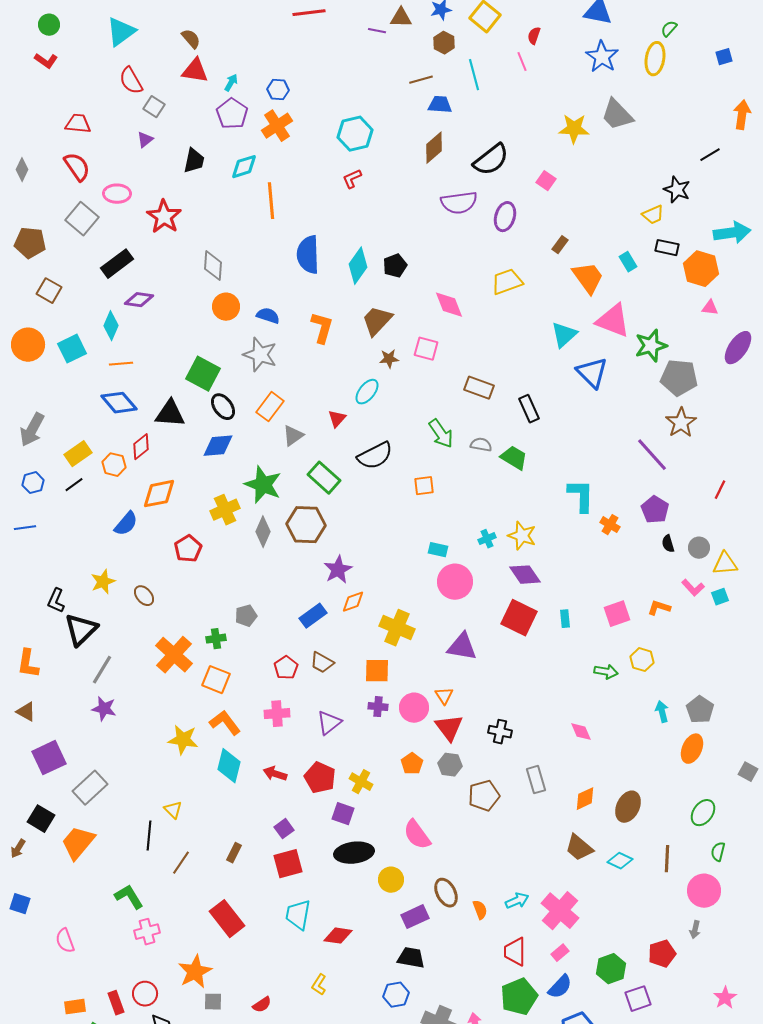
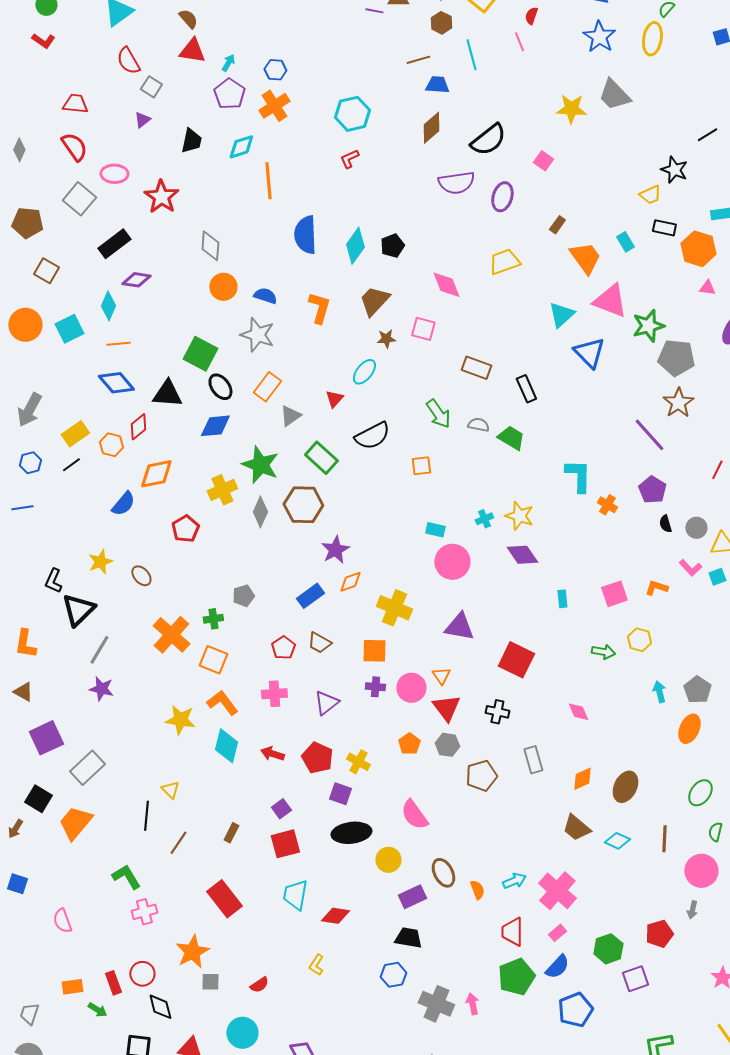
red square: (519, 618) -> (516, 660), moved

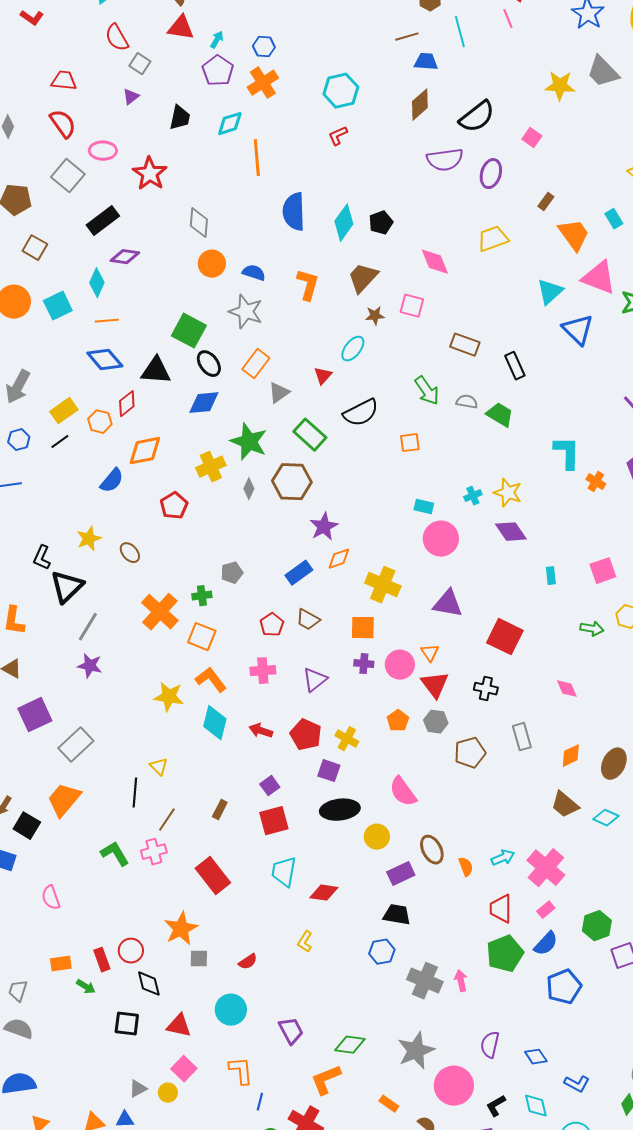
gray diamond: (260, 512) -> (249, 489), size x0.7
black square: (38, 799) -> (27, 826), moved
pink cross: (144, 912) -> (154, 852), moved

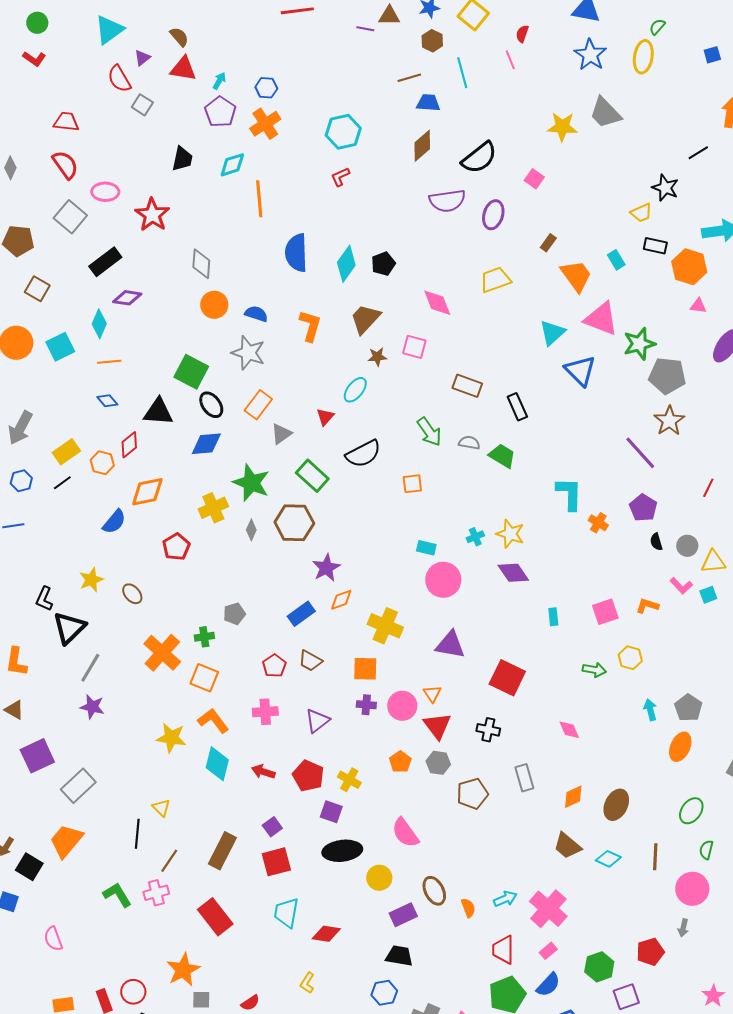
purple triangle: (131, 97) -> (142, 58), moved
blue diamond: (105, 360) -> (107, 401), size x0.6
brown rectangle: (220, 810) -> (222, 851), size x1.8

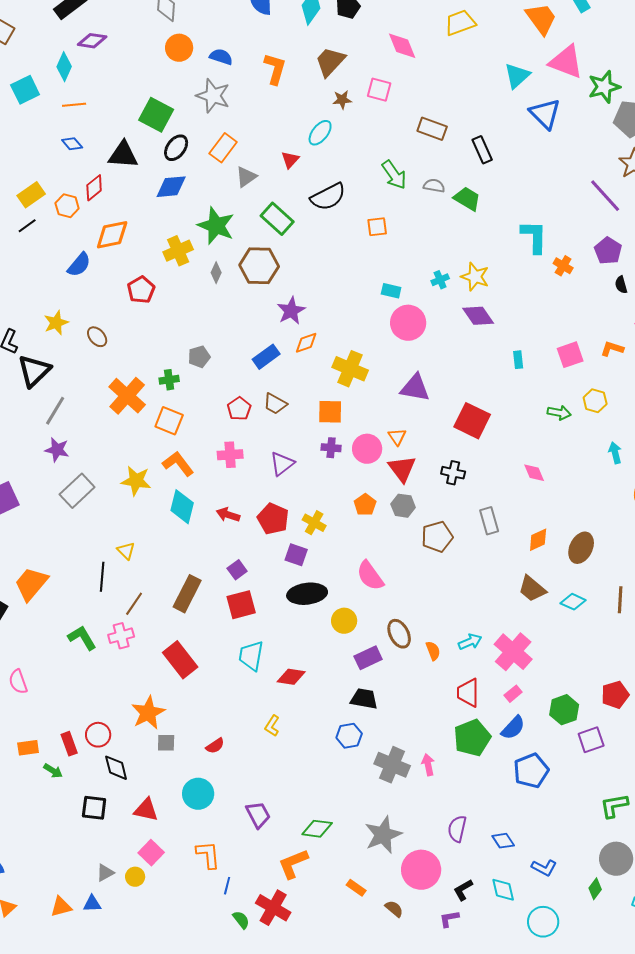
black ellipse: (211, 405) -> (176, 148), turned 72
gray rectangle: (78, 786) -> (77, 491), moved

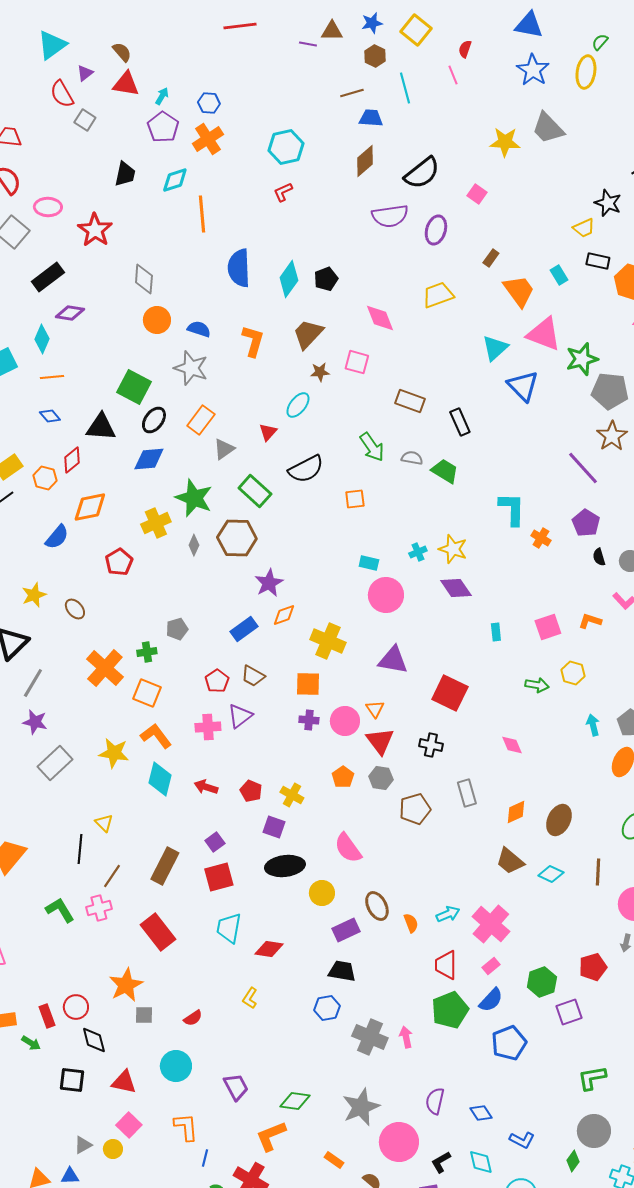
purple triangle: (282, 464) -> (240, 716), moved
red pentagon: (273, 519) -> (251, 791), size x0.7

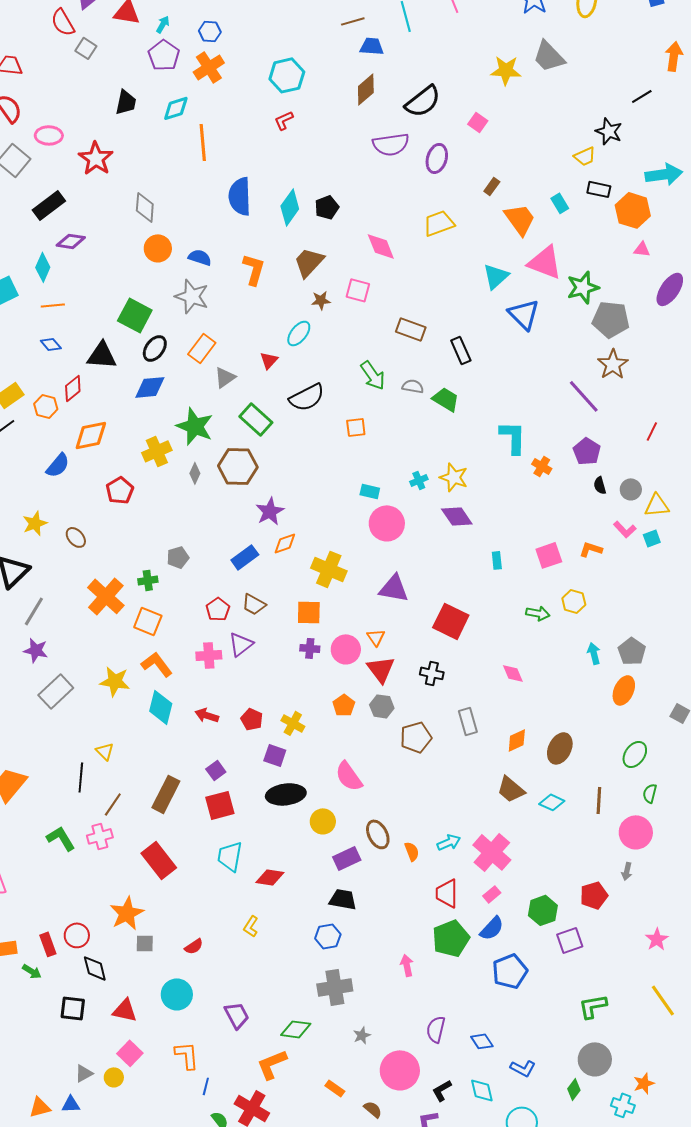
gray cross: (370, 1037) -> (335, 987), moved, turned -32
gray star: (361, 1107) -> (362, 1035), size x0.5

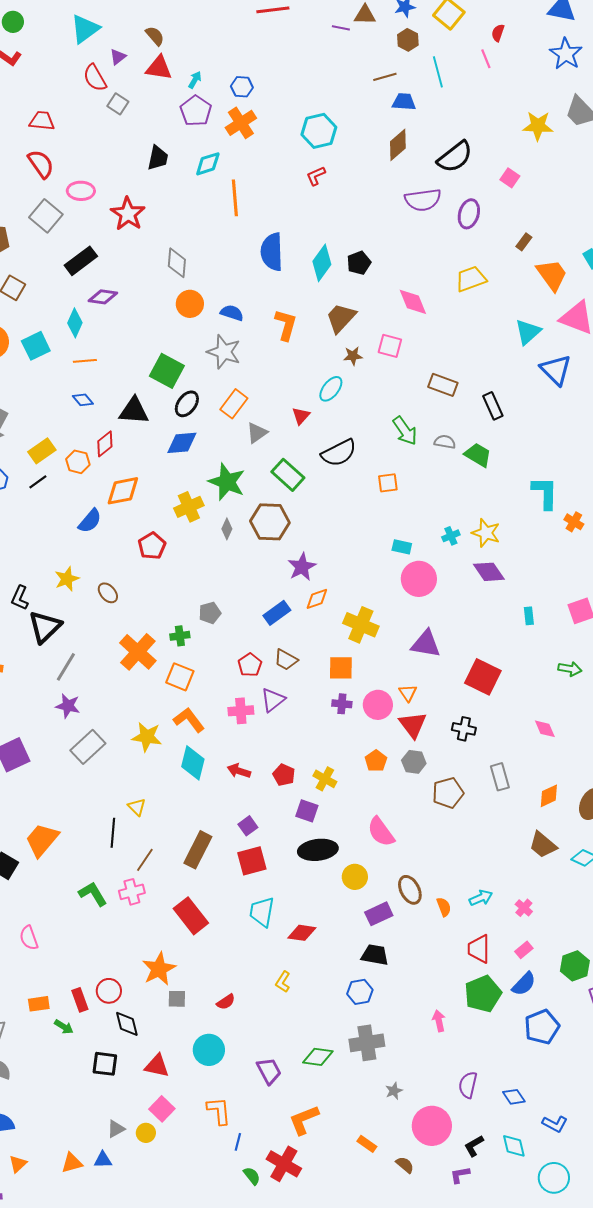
pink cross: (492, 852) -> (524, 908), size x0.5
green diamond: (296, 1029) -> (318, 1057), moved

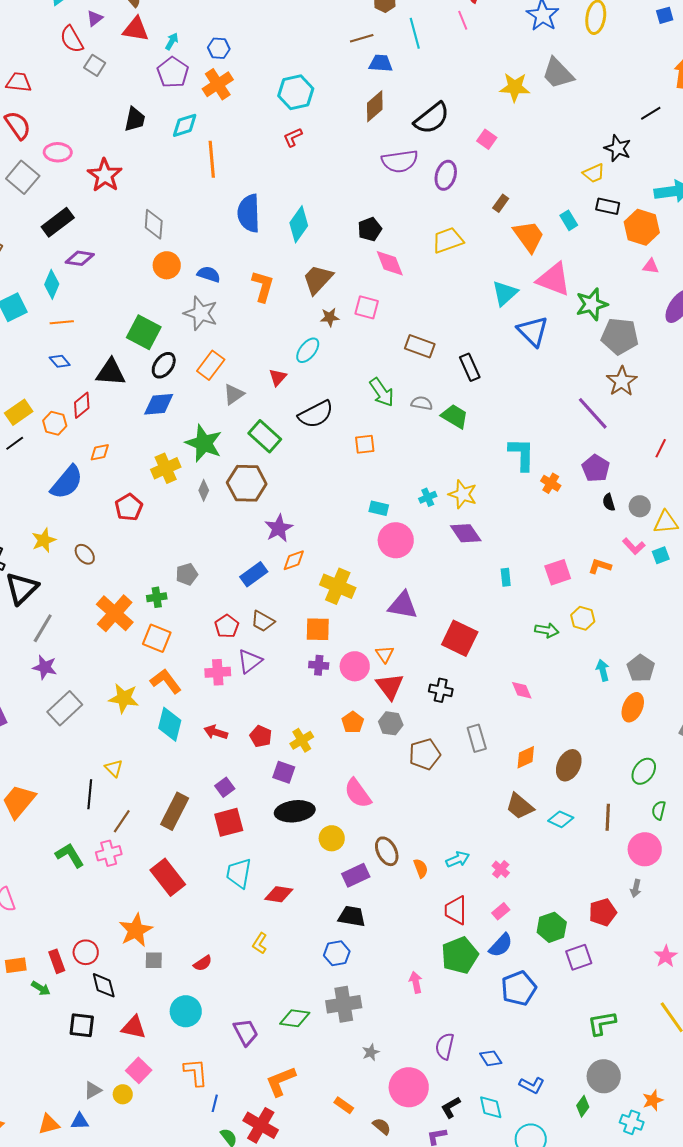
black pentagon: (359, 263) -> (370, 229), moved
orange diamond: (123, 491) -> (100, 452), size x0.6
blue semicircle: (90, 521) -> (67, 482), size x1.4
yellow cross: (325, 779) -> (302, 740), turned 30

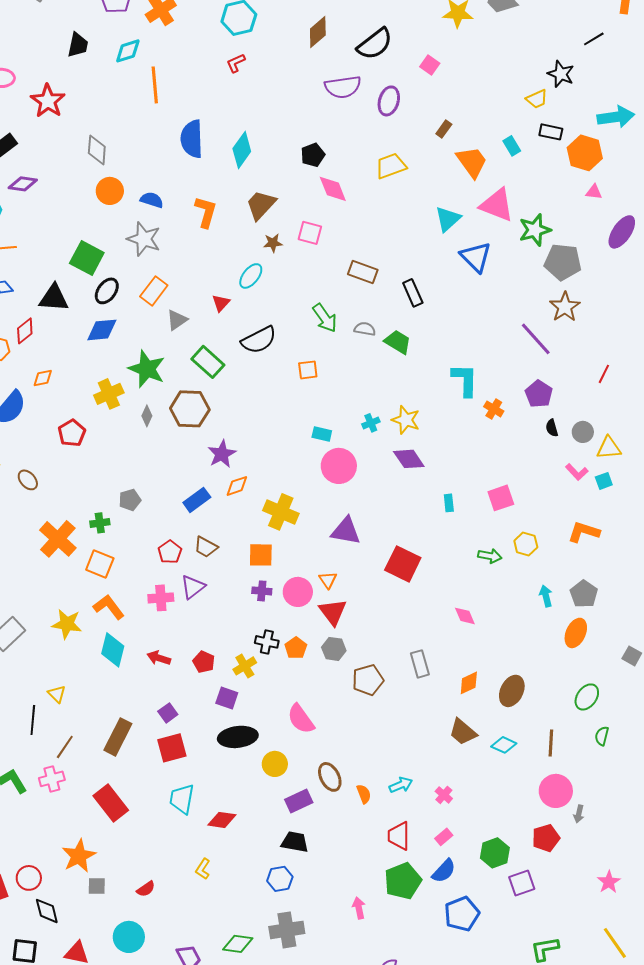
orange L-shape: (600, 566) -> (584, 532), moved, size x1.4
black cross: (441, 690) -> (267, 642), moved
pink circle: (645, 849) -> (556, 791), moved

